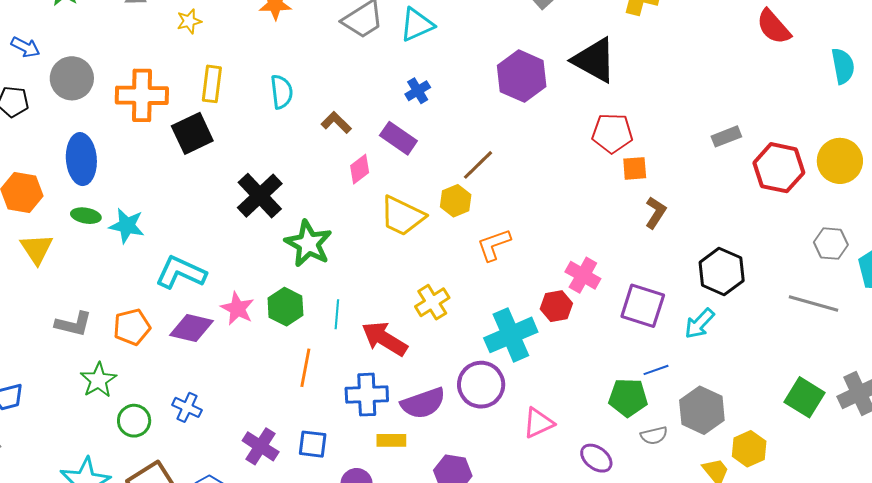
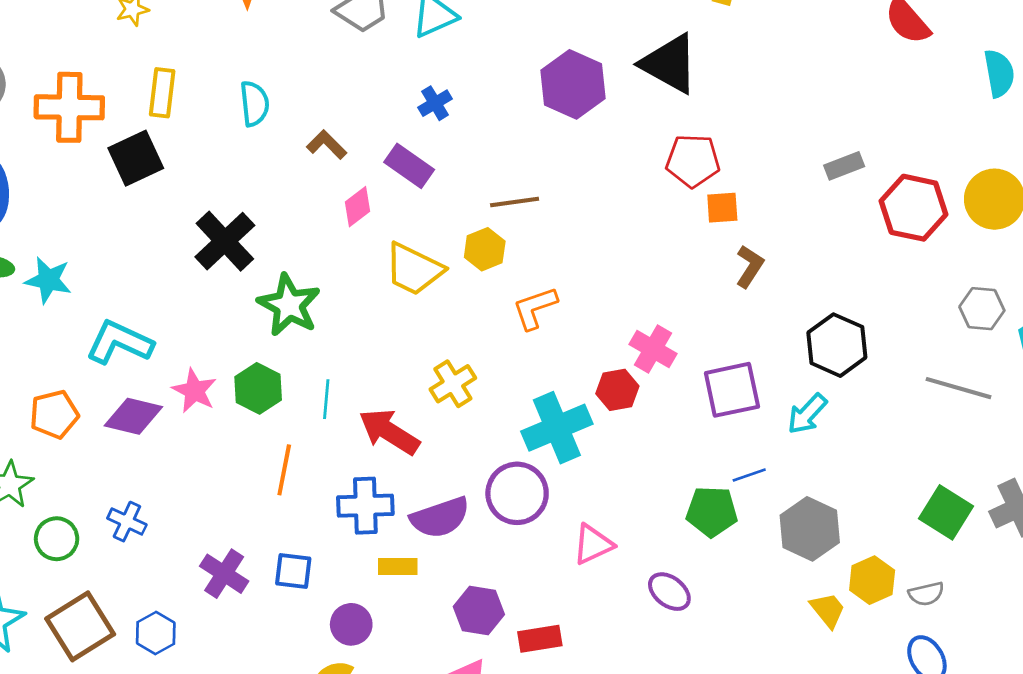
brown line: (478, 165) -> (515, 202), turned 36
purple square: (643, 306) -> (732, 390), turned -30
gray semicircle: (654, 435) -> (926, 594), moved

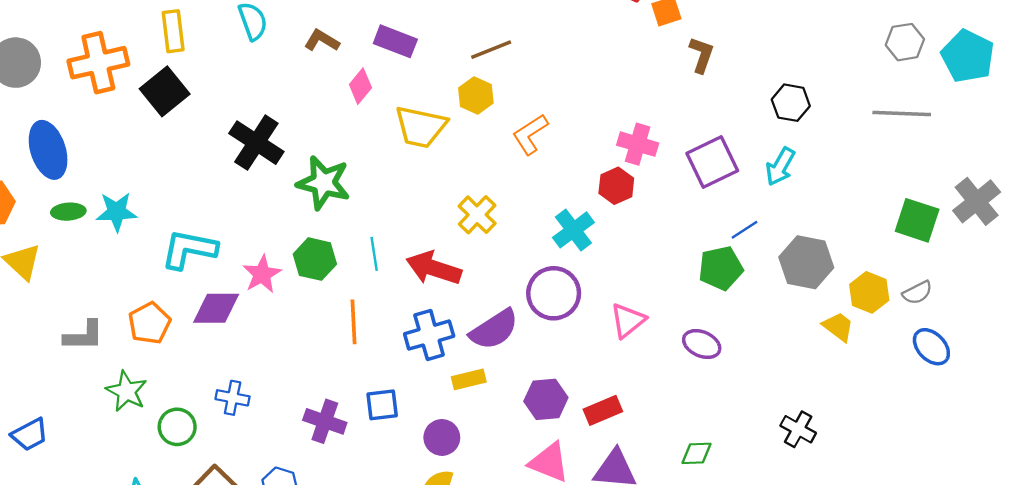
black hexagon: (837, 345) -> (791, 103), size x0.7
pink star: (194, 391) -> (262, 274), turned 30
cyan cross: (557, 428) -> (573, 230), size x0.7

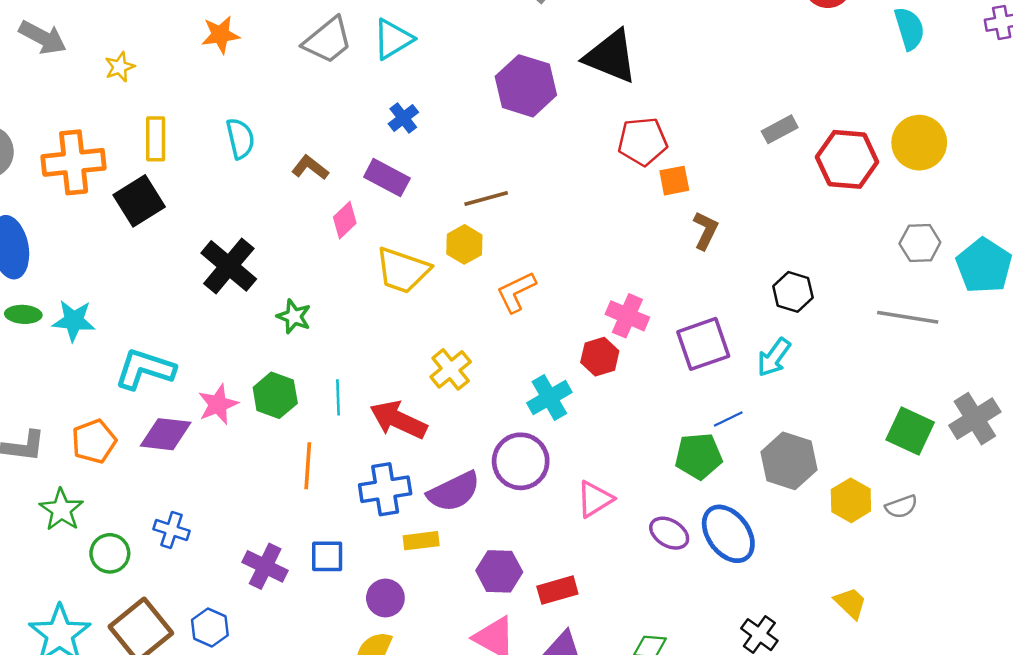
green star: (323, 183) -> (294, 316), size x0.6
yellow trapezoid: (838, 327) -> (850, 603), moved
blue ellipse: (931, 347) -> (728, 534), moved, size x1.4

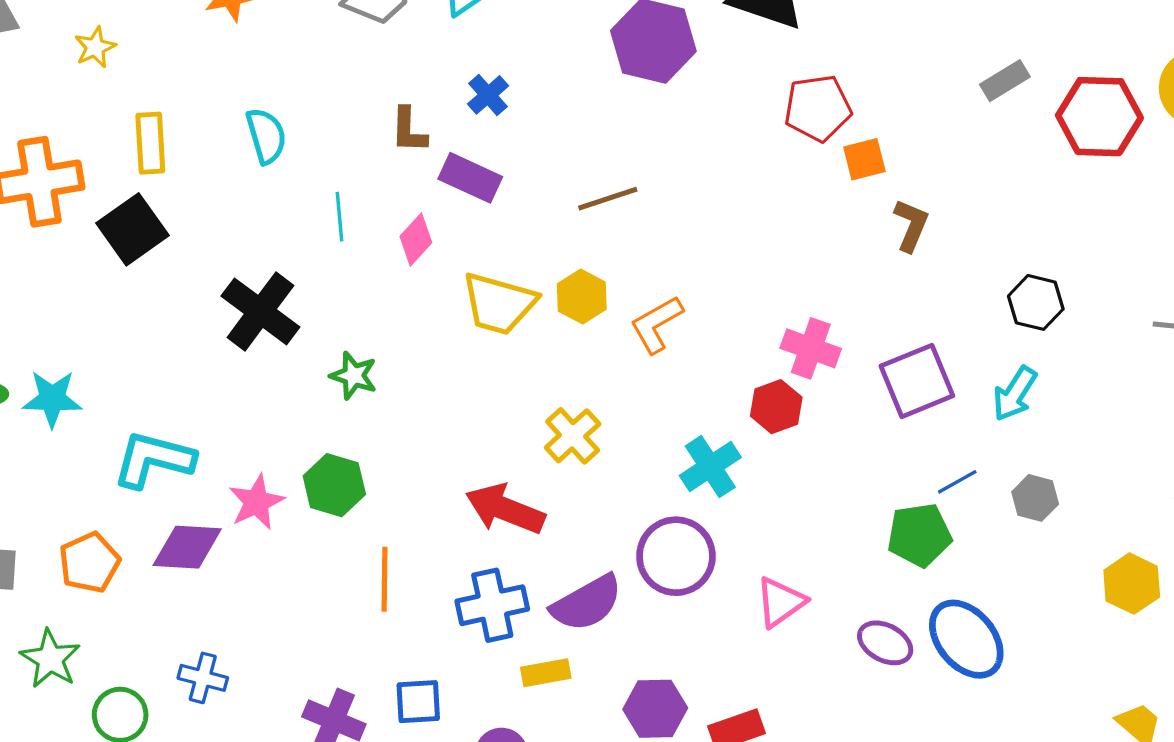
brown L-shape: (310, 168) -> (409, 130), moved, turned -123
yellow hexagon: (464, 244) -> (582, 297), moved
cyan line: (338, 397) -> (340, 217), moved
gray hexagon: (789, 461) -> (1035, 498), moved, size x0.6

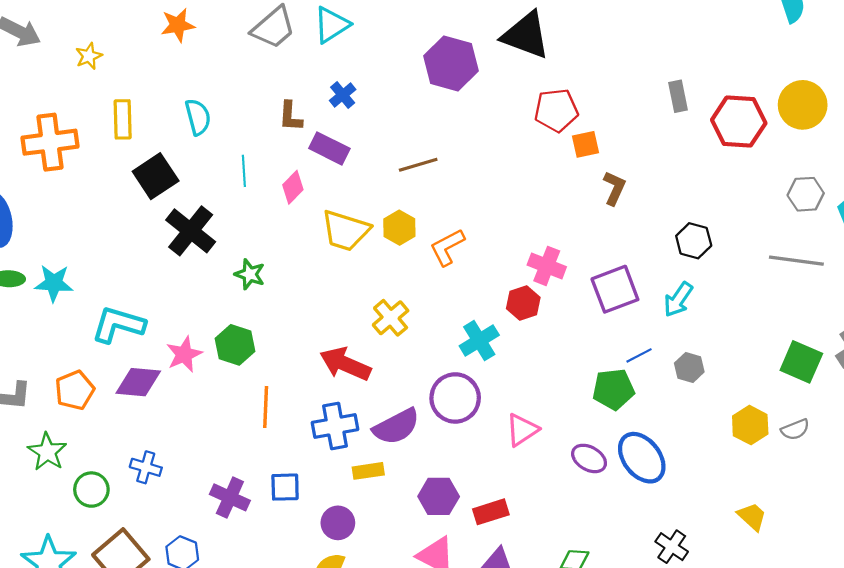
gray rectangle: (1005, 81) -> (678, 96), turned -72
black square: (132, 229) -> (156, 176), moved

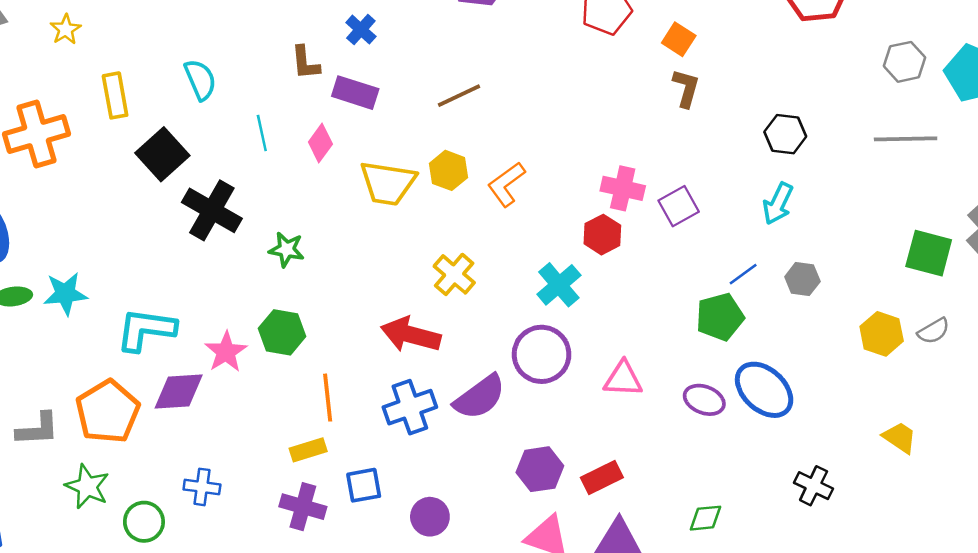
orange square: (585, 144) -> (679, 39), moved, turned -36
purple square: (615, 289) -> (679, 206), moved, size x0.7
orange pentagon: (75, 390) -> (108, 412), size x1.4
pink triangle: (522, 430) -> (623, 379), turned 45
yellow rectangle: (368, 471) -> (308, 450), moved

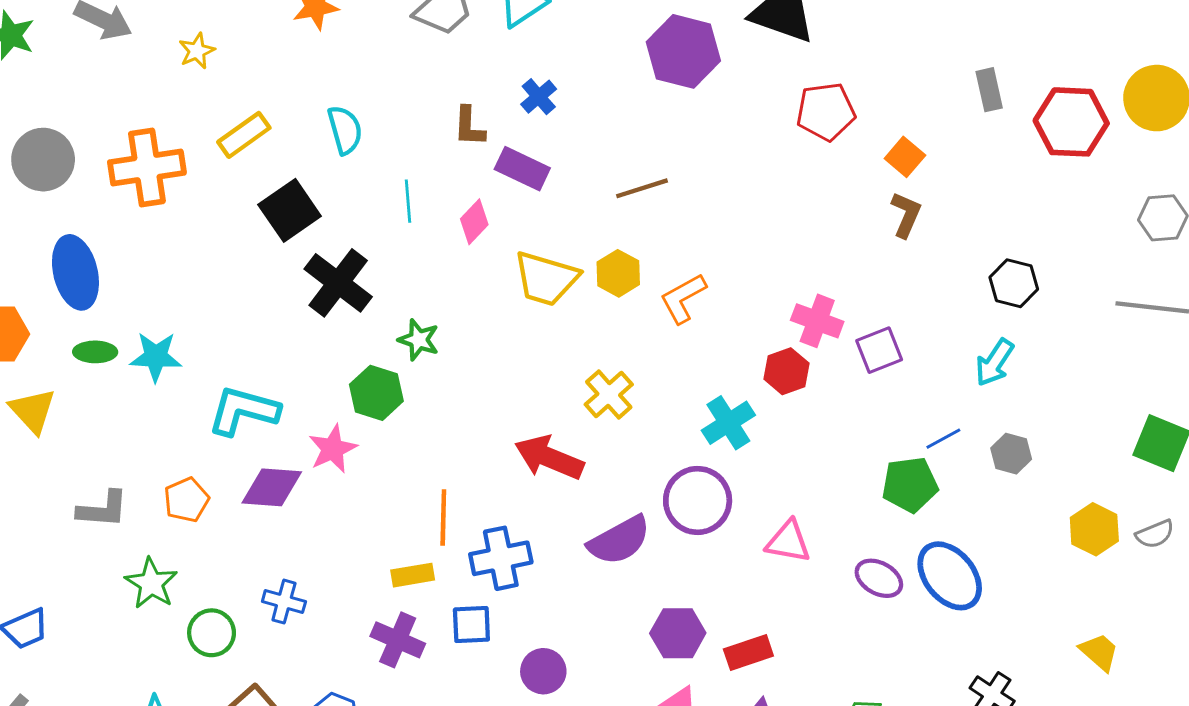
yellow rectangle: (115, 95) -> (244, 135), turned 57
green hexagon: (282, 332) -> (376, 393), moved
blue cross: (410, 407) -> (501, 558), moved
orange pentagon: (108, 412) -> (186, 500), size x0.6

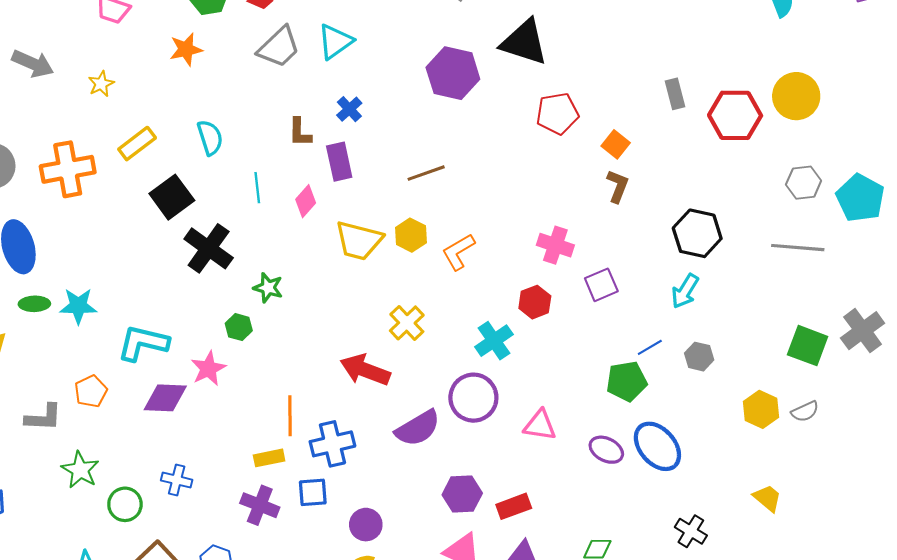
purple rectangle: (522, 169) -> (339, 162), turned 54
black hexagon: (1014, 283) -> (697, 233), size x1.4
pink cross: (817, 321) -> (555, 245), moved
green hexagon: (376, 393) -> (239, 327), size x0.7
orange pentagon: (186, 500) -> (91, 391), moved

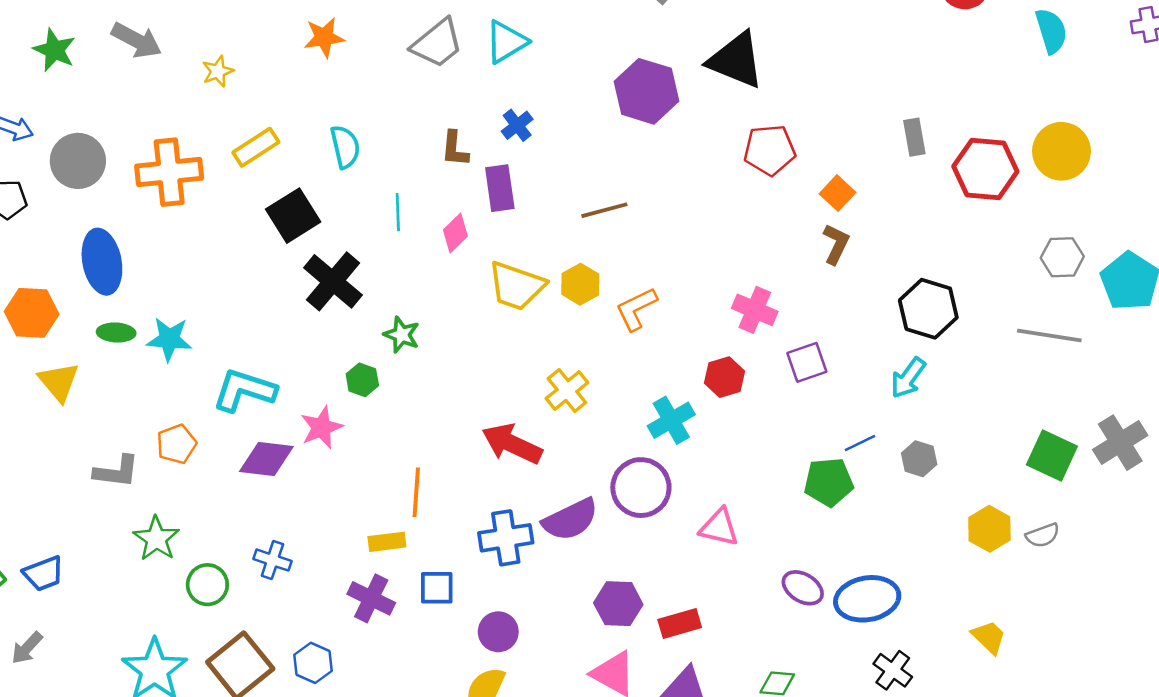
blue cross: (332, 444) -> (506, 538), moved
blue ellipse: (657, 446) -> (867, 599), moved, turned -63
purple ellipse: (606, 450) -> (803, 588), moved

